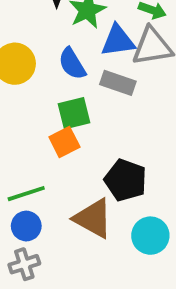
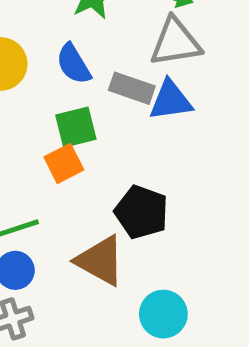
blue triangle: (118, 41) -> (171, 100), moved
cyan circle: (150, 236) -> (163, 314), moved

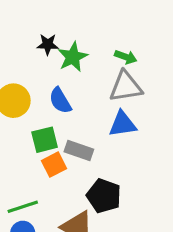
gray rectangle: (132, 88) -> (79, 151), moved
green square: (76, 127) -> (45, 140), moved

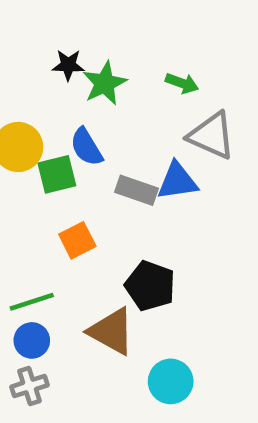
gray triangle: (126, 87) -> (212, 136), moved, turned 33
green square: (45, 140) -> (57, 174), moved
gray rectangle: (79, 151) -> (136, 190), moved

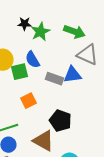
green arrow: (182, 83) -> (74, 32), size x1.5

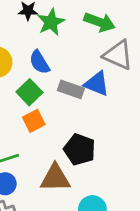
green square: (19, 72) -> (29, 92), moved, turned -30
blue triangle: (72, 75) -> (97, 84), turned 30
brown triangle: (43, 141) -> (55, 178), turned -30

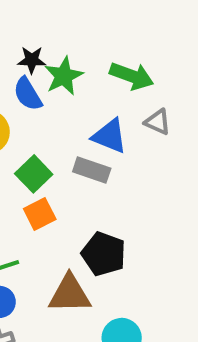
gray triangle: (118, 55) -> (158, 122), size x0.6
blue semicircle: (39, 62) -> (28, 94), moved
blue triangle: (97, 84) -> (110, 136), moved

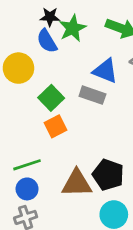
black pentagon: (104, 254) -> (108, 175), moved

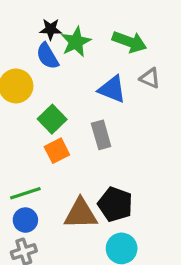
gray rectangle: (92, 95) -> (101, 135), moved, turned 55

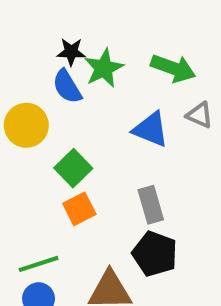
gray rectangle: (101, 135) -> (151, 205), moved
black pentagon: (115, 204) -> (155, 254), moved

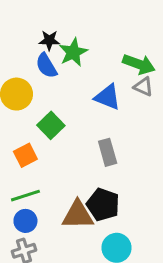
green arrow: (173, 68) -> (139, 64), moved
orange square: (79, 209) -> (25, 155), moved
black pentagon: (155, 254) -> (103, 204), moved

